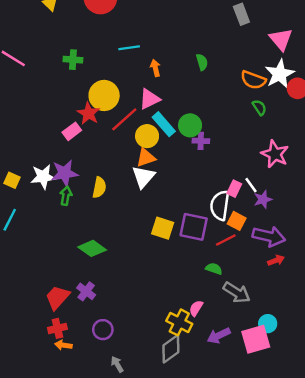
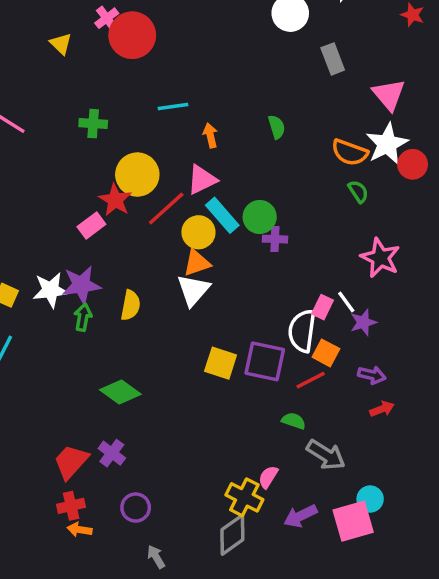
purple arrow: (269, 236) -> (372, 375), size x0.6

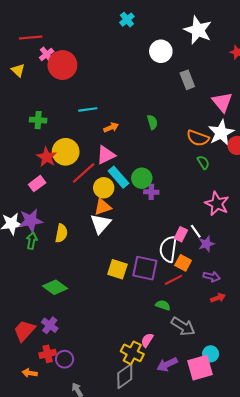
orange arrow: (210, 135) -> (111, 127), turned 80
red star: (115, 200) -> (47, 157), moved
red cross: (71, 506) -> (48, 354), moved

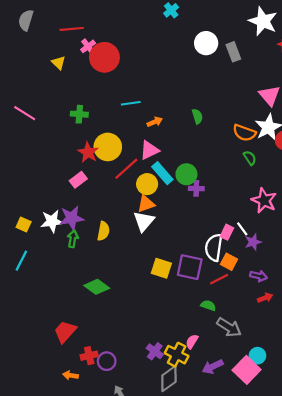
white star: (198, 30) -> (263, 21), moved
gray rectangle: (187, 80) -> (233, 52), moved
purple cross: (50, 325) -> (155, 351), moved
pink square: (200, 368) -> (247, 370), turned -30

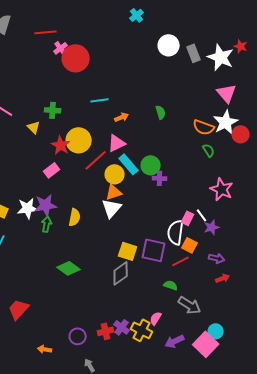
white star: (263, 21) -> (221, 57), moved
yellow triangle: (59, 63) -> (34, 127), moved
red trapezoid: (65, 332) -> (19, 309), moved
red cross: (89, 356) -> (106, 331), moved
gray diamond: (169, 379) -> (121, 273), moved

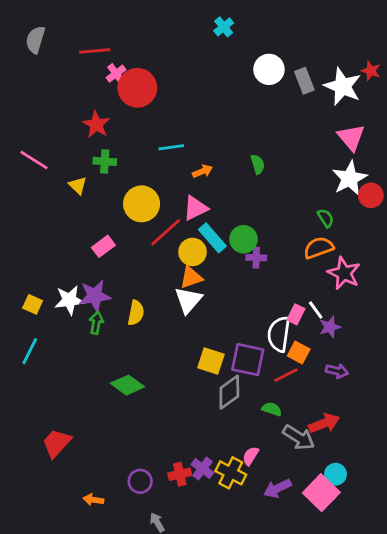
orange semicircle: (204, 127) -> (319, 248), moved, turned 140
red star: (61, 145) -> (96, 125), moved
gray diamond: (121, 273) -> (229, 392), moved
red arrow: (223, 278) -> (324, 423), moved, size x1.5

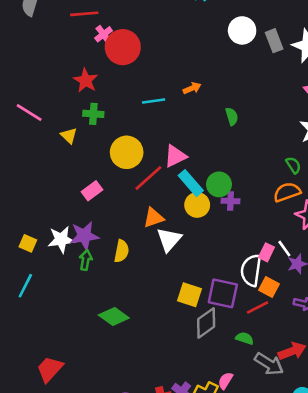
orange arrow: (202, 171) -> (192, 88), moved
yellow circle: (193, 252) -> (197, 205), moved
orange triangle: (191, 277) -> (154, 218), moved

